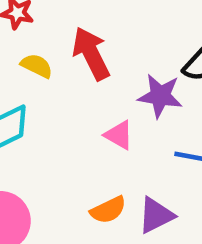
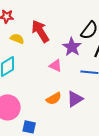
purple star: (160, 96) -> (72, 47), turned 30

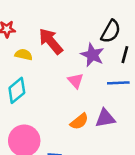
pink triangle: (56, 66) -> (76, 81), turned 32
purple triangle: (75, 99) -> (105, 118), turned 30

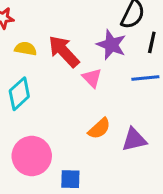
red arrow: (51, 41) -> (64, 51), moved
purple triangle: (105, 118) -> (134, 140), moved

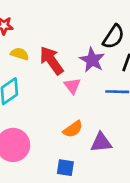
blue square: (70, 179) -> (65, 168), moved

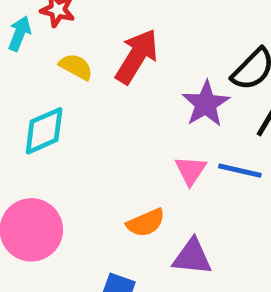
red arrow: (51, 60) -> (137, 56), moved, turned 56
pink triangle: (72, 86) -> (191, 170), moved

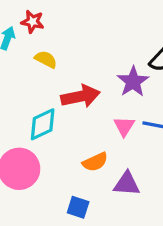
red arrow: (137, 56) -> (80, 96), moved, turned 48
cyan diamond: (44, 131) -> (43, 124), moved

